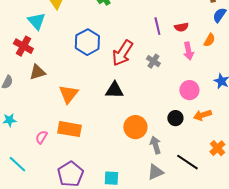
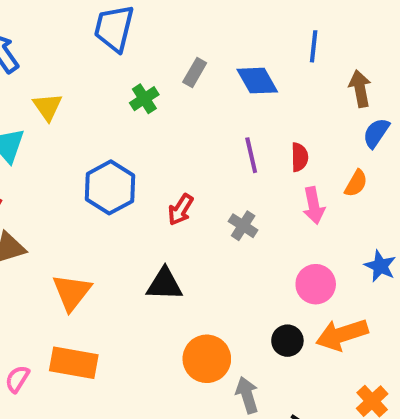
red semicircle: (181, 27) -> (300, 157), turned -80
red arrow: (122, 53) -> (181, 210), size x0.6
orange arrow: (202, 115) -> (342, 335), size x1.4

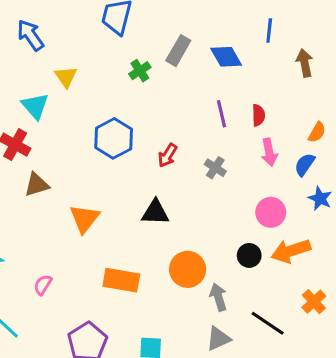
gray rectangle: (195, 72) -> (178, 51), size x1.4
blue semicircle: (376, 133) -> (305, 165), moved
orange semicircle: (356, 183) -> (317, 132), moved
orange rectangle: (74, 363) -> (121, 280), moved

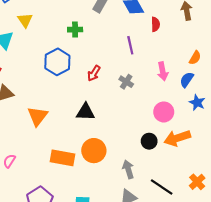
green cross: (140, 71) -> (75, 30), moved, turned 32
red semicircle: (258, 115) -> (155, 24), moved
orange circle: (188, 269) -> (94, 151), moved
orange cross: (314, 302) -> (197, 182), moved

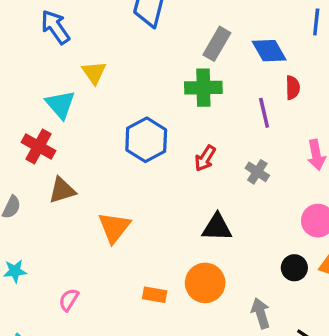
red semicircle: (155, 24) -> (293, 88), moved
green cross: (75, 30) -> (203, 88), moved, size x1.5
black triangle: (86, 112) -> (217, 227), moved
orange rectangle: (63, 158) -> (155, 295), size x0.6

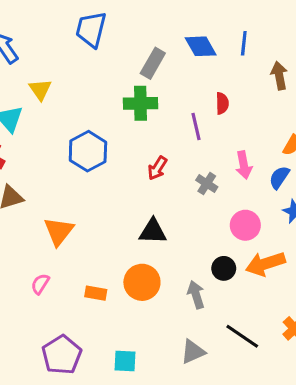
blue diamond: (269, 51) -> (201, 46), moved
red arrow: (205, 158) -> (157, 168), moved
gray cross: (257, 172) -> (207, 184), moved
pink semicircle: (69, 300) -> (40, 284), moved
gray arrow: (261, 313) -> (196, 295), moved

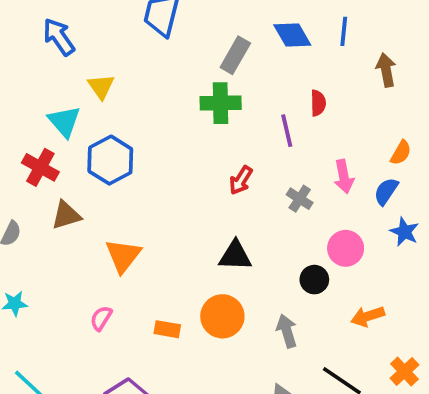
blue hexagon: (88, 151) -> (110, 160), moved
orange arrow: (265, 264) -> (368, 316), moved, size x0.7
black circle: (224, 268) -> (314, 280), moved

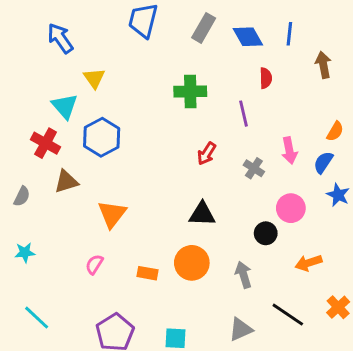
gray rectangle: (235, 55) -> (204, 28), moved
red semicircle: (318, 103) -> (266, 78), moved

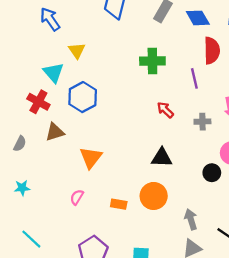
red semicircle: (266, 78) -> (212, 51), size x1.6
red arrow: (207, 153) -> (165, 110), turned 102
gray cross: (254, 168) -> (202, 122), turned -35
gray arrow: (244, 275) -> (191, 219), moved

